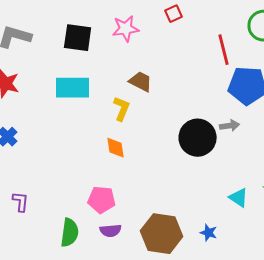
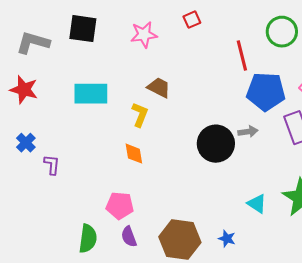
black square: (78, 38) -> (83, 29), moved
purple L-shape: (21, 202) -> (52, 165), moved
purple semicircle: (111, 231) -> (129, 237), turned 75

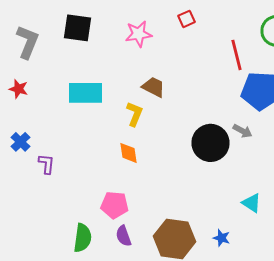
gray L-shape: (33, 43) -> (28, 42), turned 96
red star: (24, 90) -> (18, 89), size x0.7
gray arrow: (248, 132) -> (242, 131), turned 36

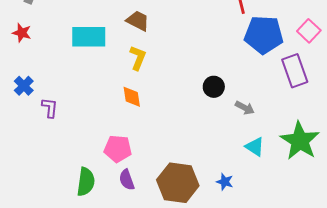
brown trapezoid: (154, 87) -> (138, 21), moved
gray arrow: (242, 131) -> (245, 108), moved
black circle: (210, 143) -> (214, 87), size x0.6

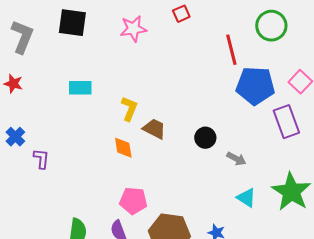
brown trapezoid: (138, 21) -> (154, 129), moved
cyan rectangle: (89, 37) -> (80, 88), size x0.7
pink pentagon: (118, 149) -> (133, 201), moved

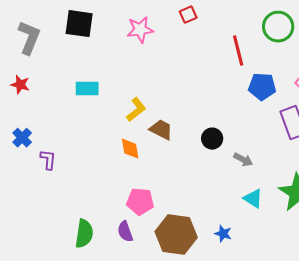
blue pentagon: (255, 86) -> (262, 87), size x0.7
yellow L-shape: (129, 109) -> (136, 110), turned 30

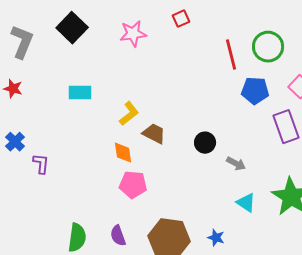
black square: (79, 24) -> (72, 28), turned 36
green circle: (278, 27) -> (268, 47), moved
pink pentagon: (140, 202) -> (133, 185), moved

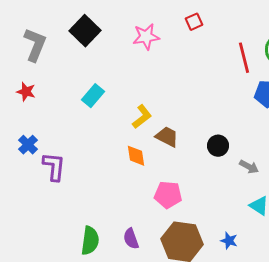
cyan rectangle: (80, 93) -> (93, 96), turned -50
purple L-shape: (41, 164) -> (54, 167), size x1.4
pink pentagon: (133, 185) -> (168, 195), moved

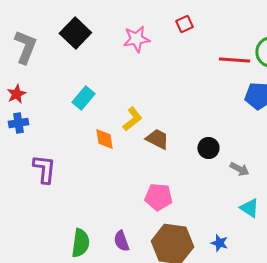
red line: (244, 58) -> (234, 60), turned -72
red star: (26, 92) -> (16, 94), turned 30
blue cross: (28, 145) -> (18, 123), moved, turned 36
orange diamond: (136, 156) -> (104, 139), moved

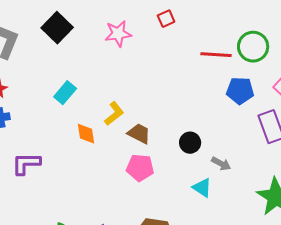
purple L-shape: (44, 169) -> (26, 164), turned -96
pink pentagon: (158, 197) -> (140, 168), moved
cyan triangle: (249, 208) -> (202, 188), moved

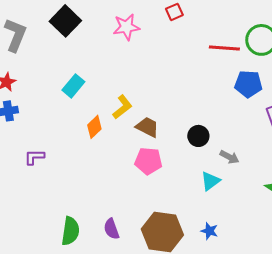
orange diamond: (86, 134) -> (94, 127), turned 55
purple L-shape: (26, 164) -> (34, 157), size x0.7
cyan triangle: (202, 188) -> (210, 181), turned 50

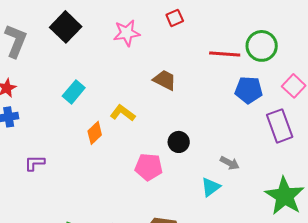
yellow L-shape: (122, 107) -> (123, 113), turned -105
brown trapezoid: (147, 127) -> (165, 80), moved
black circle: (198, 136) -> (179, 142), moved

